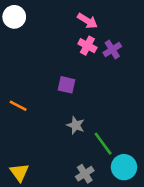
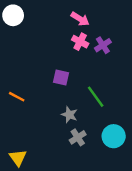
green line: (103, 144) -> (96, 97), moved
cyan circle: (124, 167) -> (114, 136), moved
gray cross: (85, 174) -> (78, 137), moved

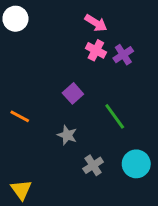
purple square: (61, 78) -> (73, 93), turned 35
gray star: (69, 115) -> (67, 135), moved

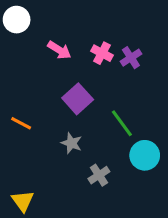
pink arrow: (96, 23) -> (59, 50), moved
purple square: (73, 93) -> (78, 99), size x1.4
cyan circle: (136, 164) -> (145, 155), moved

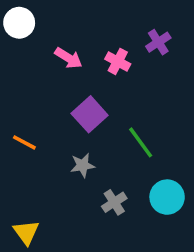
purple cross: (131, 58) -> (158, 42), moved
gray star: (71, 143) -> (83, 165), turned -30
cyan circle: (145, 155) -> (167, 197), moved

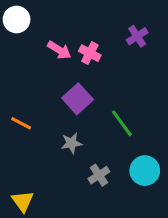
pink cross: (118, 61) -> (90, 53), moved

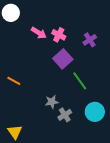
purple cross: (137, 36) -> (90, 40), moved
purple square: (78, 99) -> (63, 59), moved
gray star: (71, 143) -> (52, 102), moved

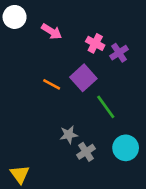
pink arrow: (39, 33) -> (52, 31), moved
pink cross: (59, 35) -> (95, 43), moved
orange line: (14, 81) -> (52, 84), moved

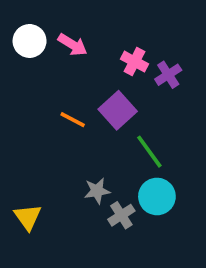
white circle: (15, 17) -> (30, 41), moved
cyan circle: (126, 148) -> (157, 196), moved
yellow triangle: (20, 174) -> (28, 217), moved

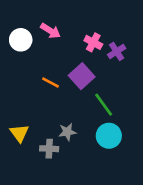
white circle: (30, 41) -> (21, 40), moved
gray cross: (121, 215) -> (49, 149), moved, turned 36
yellow triangle: (28, 217) -> (19, 133), moved

